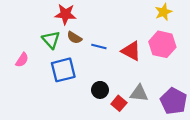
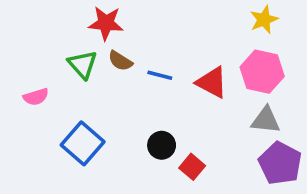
pink semicircle: (22, 60) -> (36, 97), turned 40
blue square: (63, 70) -> (83, 143), moved, turned -35
gray triangle: (139, 93) -> (266, 120), moved

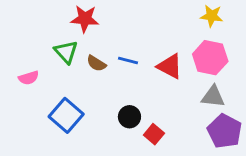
yellow star: (264, 20) -> (212, 16), turned 30
brown semicircle: (120, 61) -> (96, 63), moved

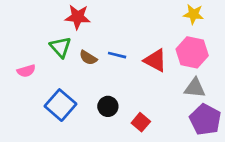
black circle: (129, 117) -> (108, 106), moved

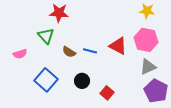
blue line: (117, 55) -> (90, 51), moved
brown semicircle: (88, 58) -> (69, 52), moved
gray triangle: (195, 88) -> (148, 67), turned -30

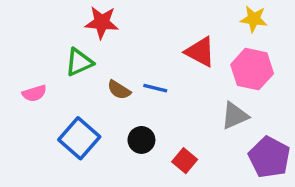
green triangle: (46, 36) -> (79, 62), turned 48
red triangle: (118, 46) -> (200, 52), moved
gray triangle: (148, 67) -> (235, 116), moved

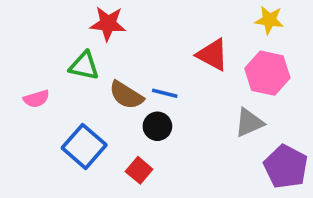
green triangle: (79, 62) -> (84, 66), turned 36
brown semicircle: (119, 90) -> (126, 95), size x1.4
black circle: (141, 140) -> (157, 126), moved
red square: (185, 161) -> (139, 170), moved

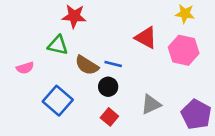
gray triangle: (249, 123) -> (151, 104), moved
red square: (139, 170) -> (109, 117), moved

